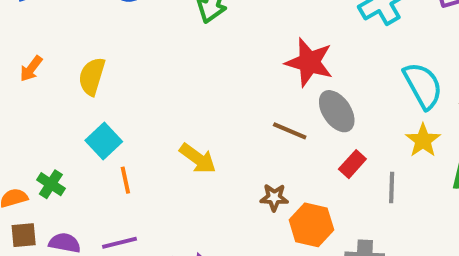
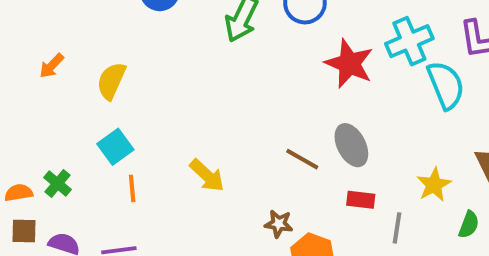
red star: (309, 62) -> (349, 64), moved
cyan semicircle: (423, 86) -> (446, 85), moved
red rectangle: (352, 164) -> (361, 200), turned 48

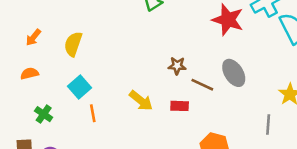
orange semicircle: (19, 193) -> (29, 74), moved
red rectangle: (361, 200) -> (180, 106), moved
brown star: (279, 224) -> (177, 66), moved

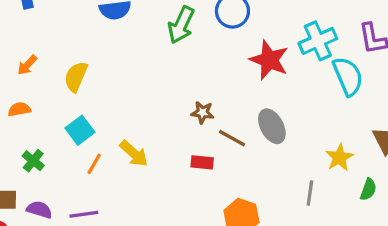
yellow arrow: (141, 101) -> (134, 154), moved
orange line: (93, 113) -> (94, 164), turned 36

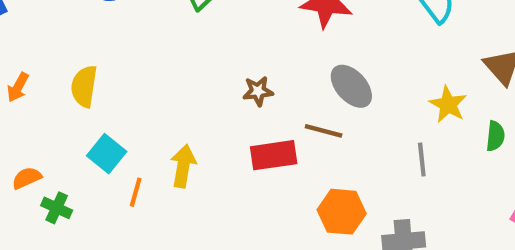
orange semicircle: (19, 109) -> (27, 178), moved
brown line: (232, 138) -> (324, 131), moved
yellow arrow: (134, 154) -> (183, 166), turned -108
red rectangle: (202, 162) -> (274, 155), size x1.5

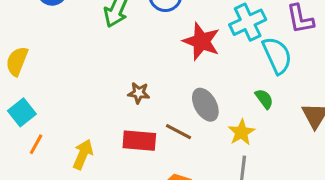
yellow star: (448, 104) -> (241, 132), moved
green semicircle: (495, 136) -> (264, 99), moved, turned -55
yellow arrow: (183, 166) -> (83, 154), moved

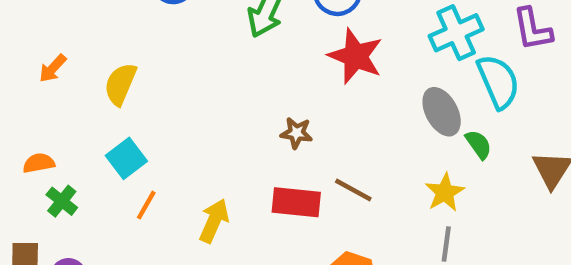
red star: (201, 41) -> (356, 56), moved
gray ellipse: (205, 105) -> (442, 112), moved

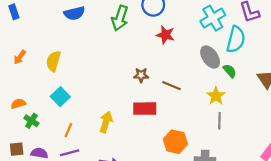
red star: (356, 56) -> (165, 35), size x0.7
cyan semicircle: (498, 82) -> (236, 39), turned 44
brown line: (353, 190) -> (171, 86), moved
orange line: (146, 205) -> (68, 130), moved

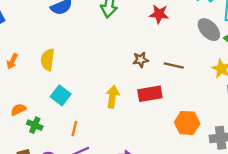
yellow arrow: (106, 122) -> (113, 97), moved

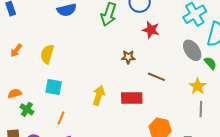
brown star: (141, 60) -> (128, 57), moved
cyan square: (61, 95) -> (54, 87), turned -36

